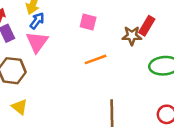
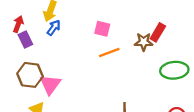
pink triangle: (37, 42) -> (50, 84), moved
orange line: (96, 59) -> (109, 52), moved

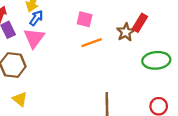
brown star: (144, 42) -> (126, 32), turned -30
pink triangle: (50, 84) -> (34, 38), moved

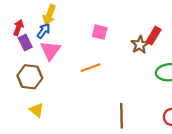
blue arrow: (36, 18) -> (44, 31), moved
orange line: (92, 43) -> (91, 68), moved

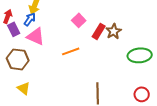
pink square: (100, 32) -> (79, 20), turned 32
red rectangle: (154, 36) -> (99, 31), moved
pink triangle: (50, 50) -> (36, 36), turned -42

